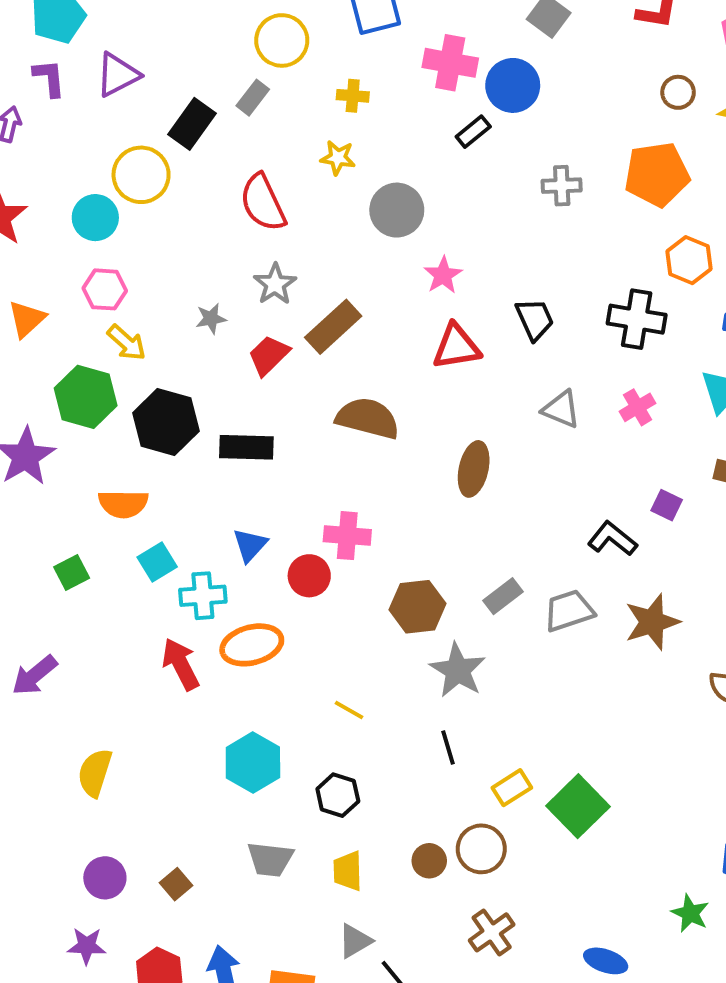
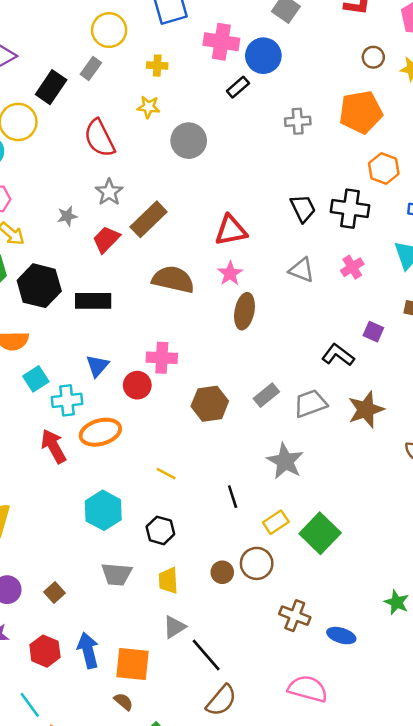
pink star: (443, 275) -> (230, 273), moved
black trapezoid: (535, 319) -> (303, 208), moved
gray star: (458, 670) -> (285, 461), moved
brown cross: (492, 932) -> (295, 616), moved, turned -32

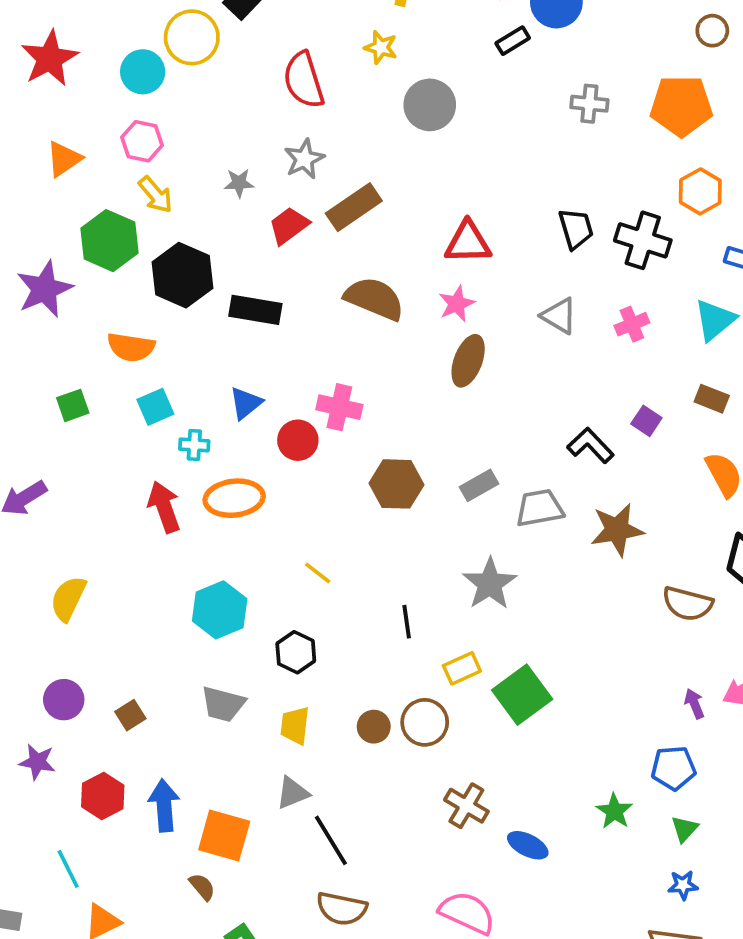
cyan cross: (67, 400) -> (194, 445), size x0.7
brown semicircle: (221, 700) -> (342, 909), turned 52

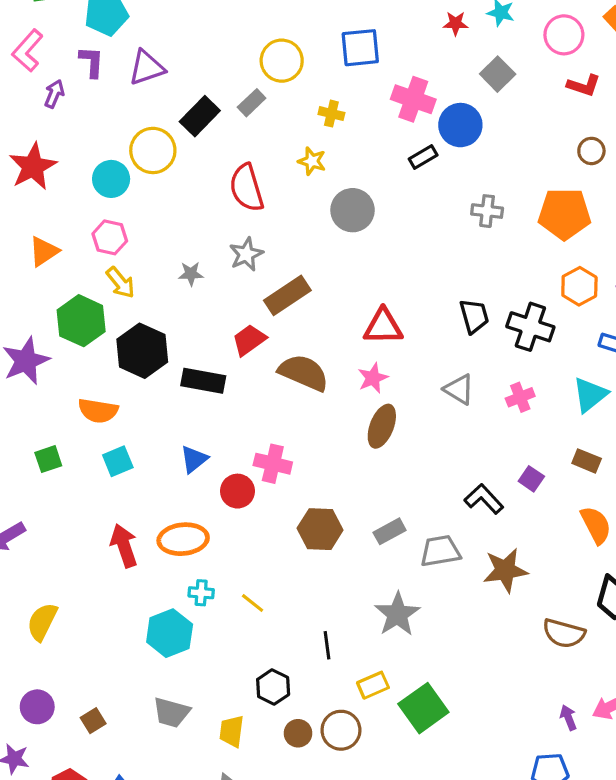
red trapezoid: (289, 226) -> (249, 340), moved
cyan cross: (194, 445) -> (201, 593), moved
black hexagon: (296, 652) -> (273, 687), moved

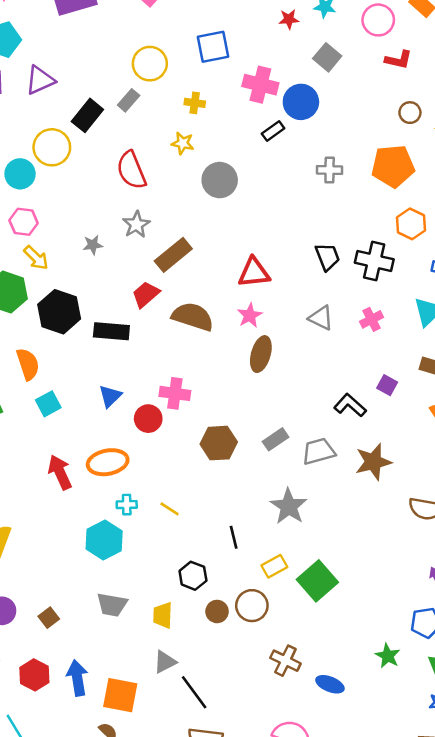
orange semicircle: (98, 411) -> (28, 364), turned -112

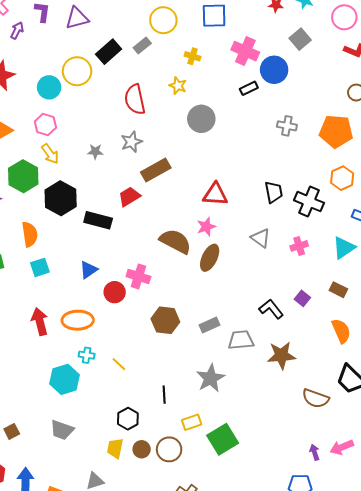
brown semicircle: (193, 317) -> (175, 241), moved
yellow trapezoid: (163, 615) -> (115, 448), moved

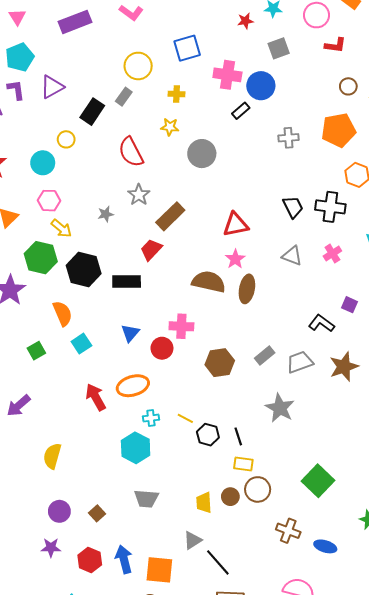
gray square: (300, 39) -> (279, 48), turned 35
yellow circle: (77, 71) -> (66, 139), size x0.6
black hexagon: (128, 419) -> (208, 435), moved
yellow rectangle: (192, 422) -> (243, 464), moved, turned 42
green square: (223, 439) -> (318, 481), moved

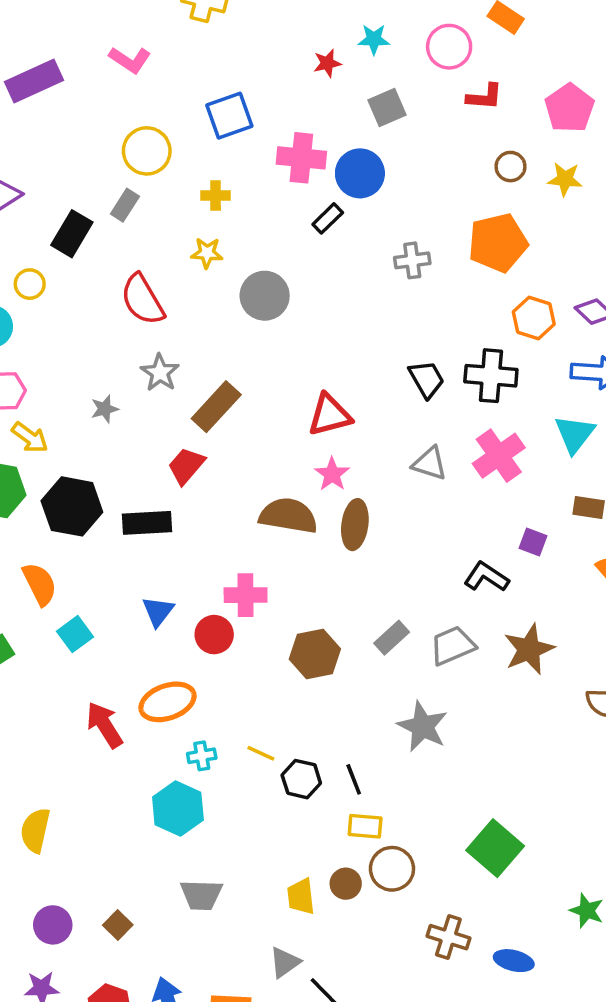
pink cross: (332, 253) -> (499, 456), size x1.6

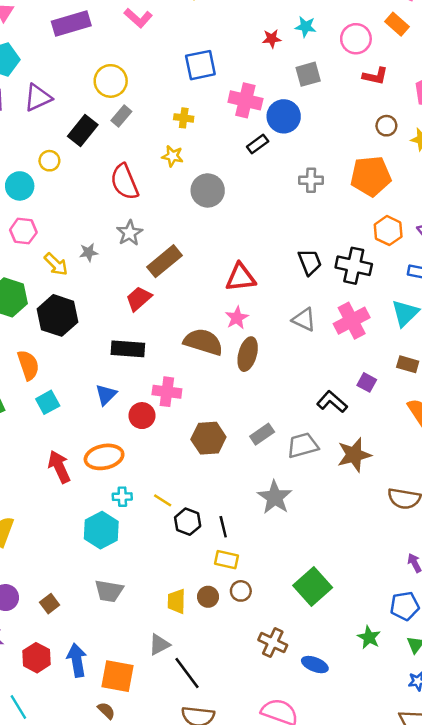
yellow circle: (147, 151) -> (111, 81), moved
yellow arrow: (30, 438) -> (56, 264), moved
black rectangle: (147, 523) -> (128, 349), moved
brown circle: (392, 869) -> (241, 591), size x0.7

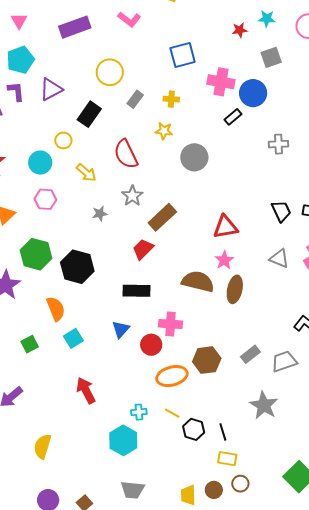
gray rectangle: (121, 116) -> (135, 99), moved
yellow arrow: (56, 264) -> (86, 173), moved
orange ellipse: (104, 457) -> (172, 376), moved

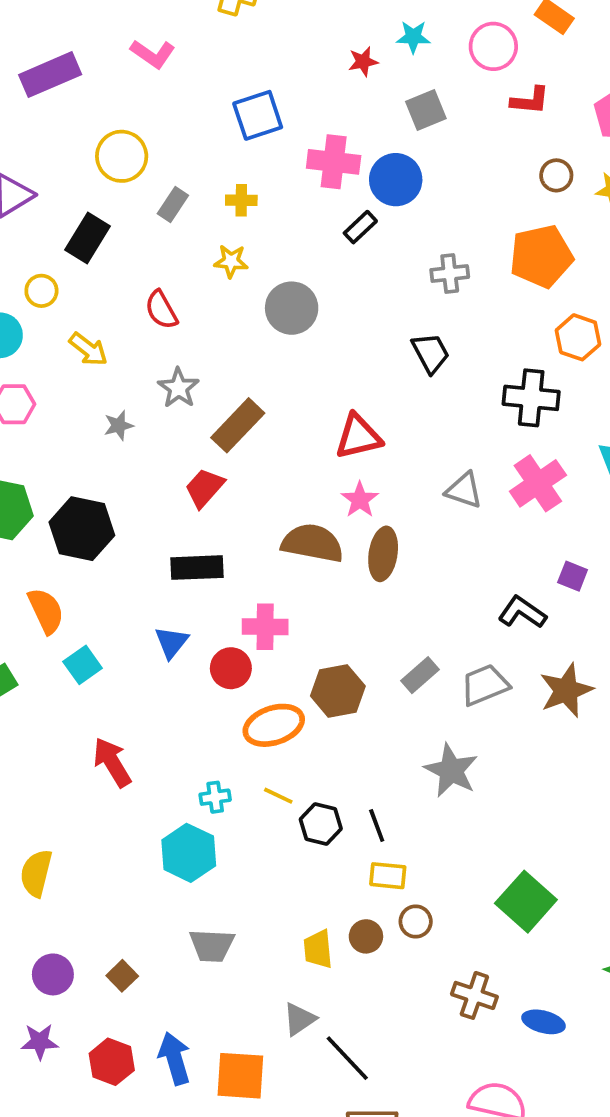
red semicircle: (126, 154) -> (161, 310), size x0.7
black trapezoid: (281, 211) -> (431, 353), moved

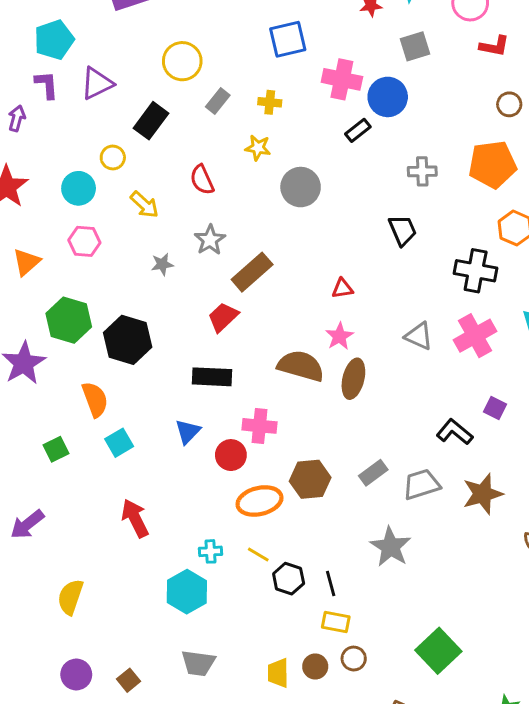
red triangle: (358, 437) -> (342, 288), size x0.6

